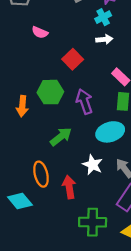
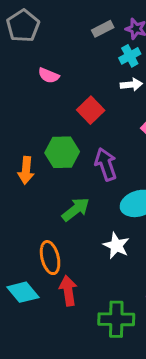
red arrow: (69, 187) -> (68, 291), moved

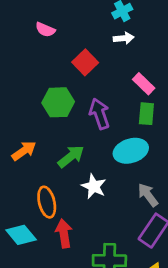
orange arrow: (26, 170) -> (24, 151), moved, turned -130
white star: (116, 246) -> (94, 186), moved

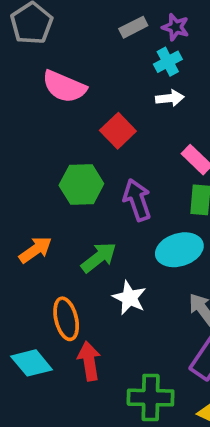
pink semicircle: (45, 30) -> (64, 87), size x1.6

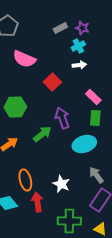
green hexagon: (81, 185) -> (15, 107), moved
green arrow: (99, 257) -> (42, 134), moved
white star: (129, 298) -> (61, 184), moved

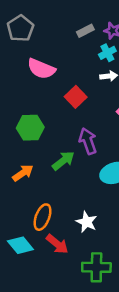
orange ellipse: (25, 180) -> (42, 217), turned 35
red arrow: (37, 202) -> (57, 244), turned 138

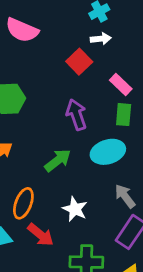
red square: (76, 97) -> (79, 62), moved
green arrow: (63, 161) -> (58, 160), moved

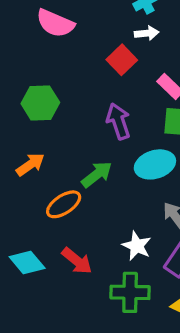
orange ellipse: (23, 203) -> (64, 204), moved, turned 36
white star: (75, 209) -> (137, 246), moved

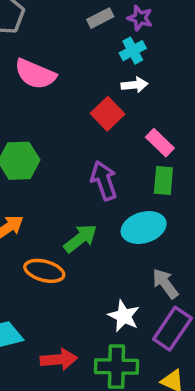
orange ellipse: (64, 204) -> (44, 271), turned 48
red arrow: (77, 261) -> (59, 359), moved, turned -44

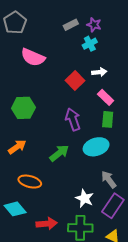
white arrow: (135, 85) -> (99, 72), moved
orange ellipse: (44, 271) -> (30, 182), moved

